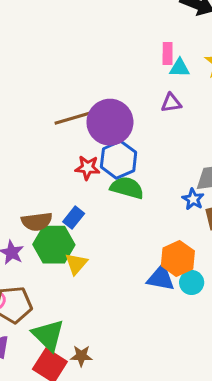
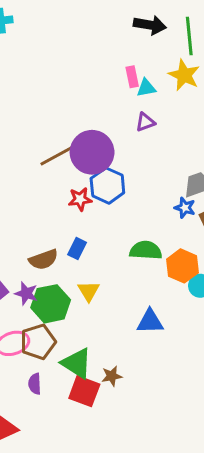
green semicircle: (127, 188) -> (146, 250), moved
green hexagon: (54, 245) -> (51, 304), moved
blue triangle: (161, 278) -> (150, 322), moved

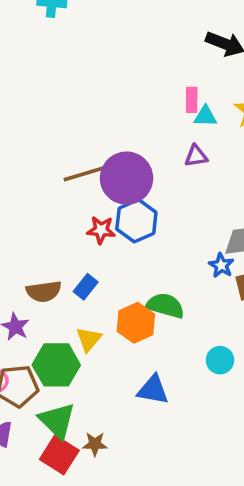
orange hexagon: (182, 266) -> (136, 323), moved
green hexagon: (51, 304) -> (56, 365), moved

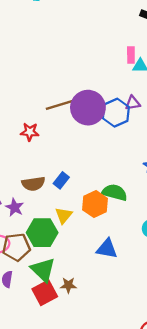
purple triangle: (196, 156) -> (133, 103), moved
blue hexagon: (136, 221) -> (116, 113), moved
red star: (101, 230) -> (30, 132), moved
red square: (59, 455) -> (45, 293), turned 30

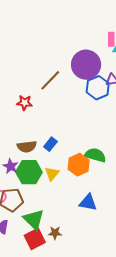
brown line: (60, 105) -> (50, 80), turned -30
purple circle: (88, 108) -> (86, 65), moved
green hexagon: (42, 233) -> (29, 172), moved

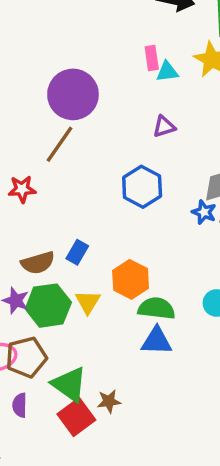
purple circle: (86, 65) -> (73, 94), moved
blue hexagon: (98, 88) -> (142, 187), moved
green semicircle: (95, 155) -> (156, 308), moved

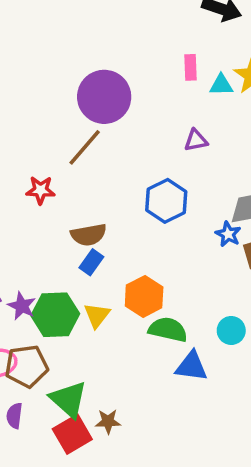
cyan triangle: (167, 72) -> (221, 85), moved
brown semicircle: (38, 263) -> (89, 235), moved
blue triangle: (157, 341) -> (191, 366), moved

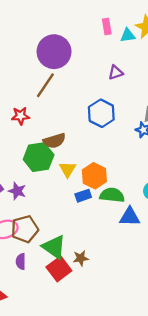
blue rectangle: (91, 262) -> (83, 196), moved, turned 42
green hexagon: (55, 315) -> (39, 157), moved
yellow triangle: (97, 315) -> (68, 169), moved

